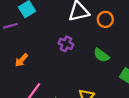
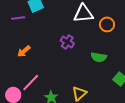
green semicircle: (101, 55) -> (99, 57), turned -35

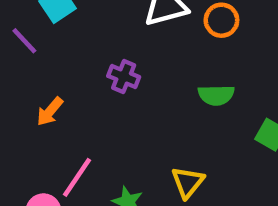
purple line: (18, 18) -> (24, 41), turned 64
purple cross: (67, 42) -> (124, 76), moved

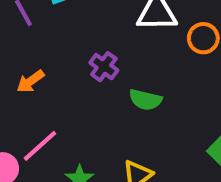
green semicircle: (216, 95) -> (145, 100), moved

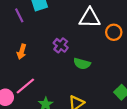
orange arrow: (30, 81) -> (22, 52), turned -40

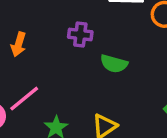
purple cross: (61, 45) -> (80, 35), turned -32

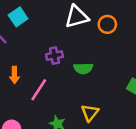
pink line: (24, 99) -> (39, 90), moved

